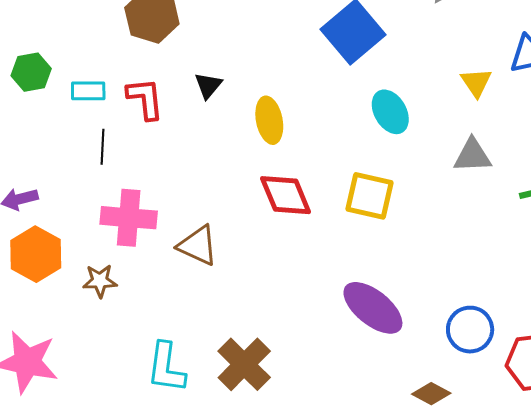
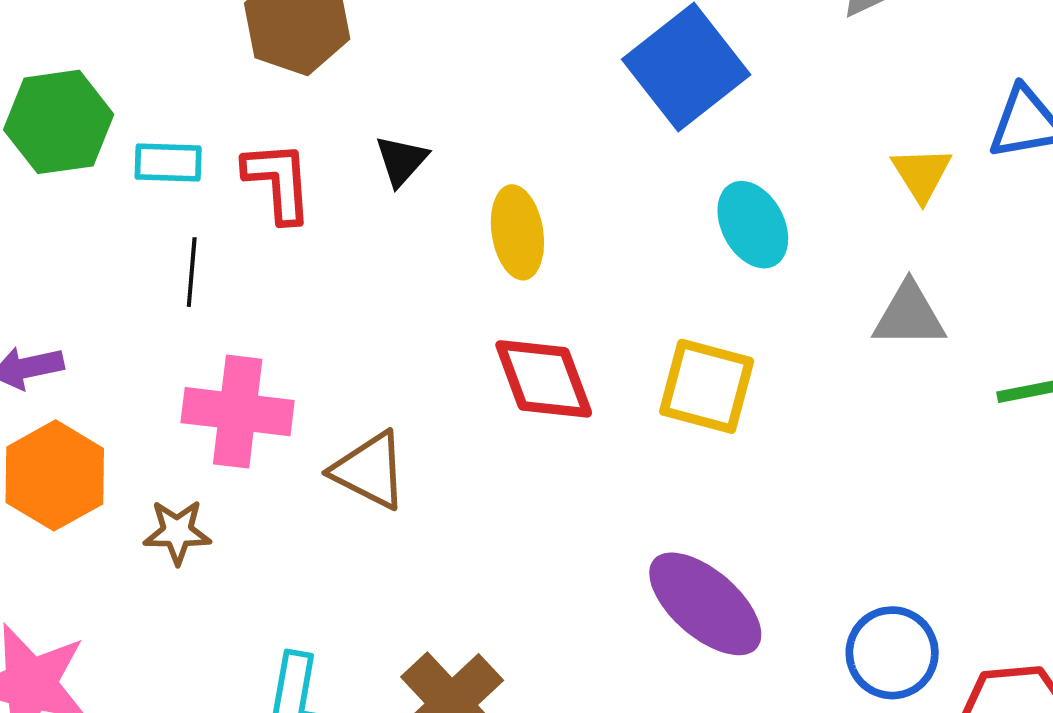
green hexagon: (31, 72) -> (59, 122), size x1.4

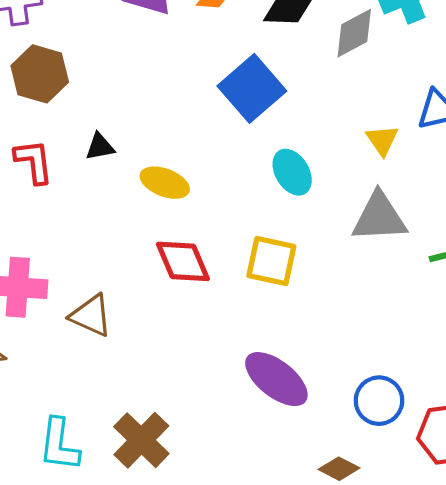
black triangle: (401, 161) -> (100, 147), turned 40
yellow ellipse: (517, 232) -> (165, 183), turned -57
gray triangle: (909, 315) -> (379, 217), size x1.4

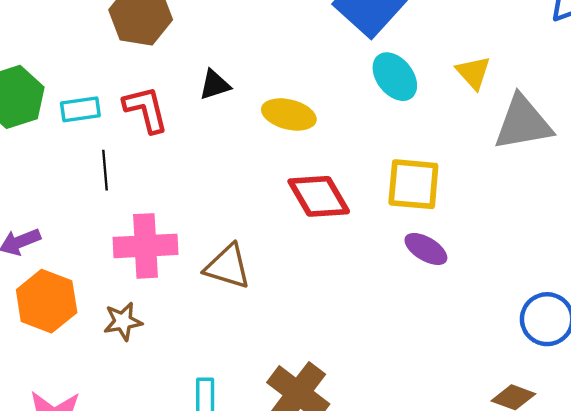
yellow triangle: (382, 140) -> (473, 72), moved
cyan ellipse: (292, 172) -> (395, 77), moved
purple ellipse: (276, 379) -> (426, 249), moved, size x0.6

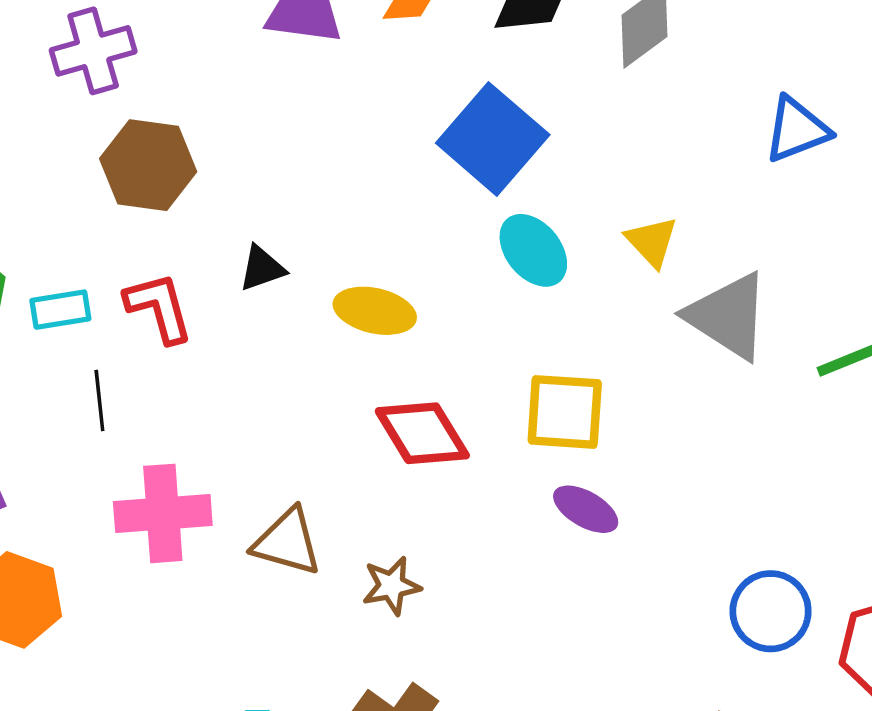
gray triangle: (523, 123) -> (728, 316), turned 44
brown star: (123, 321) -> (392, 586), moved

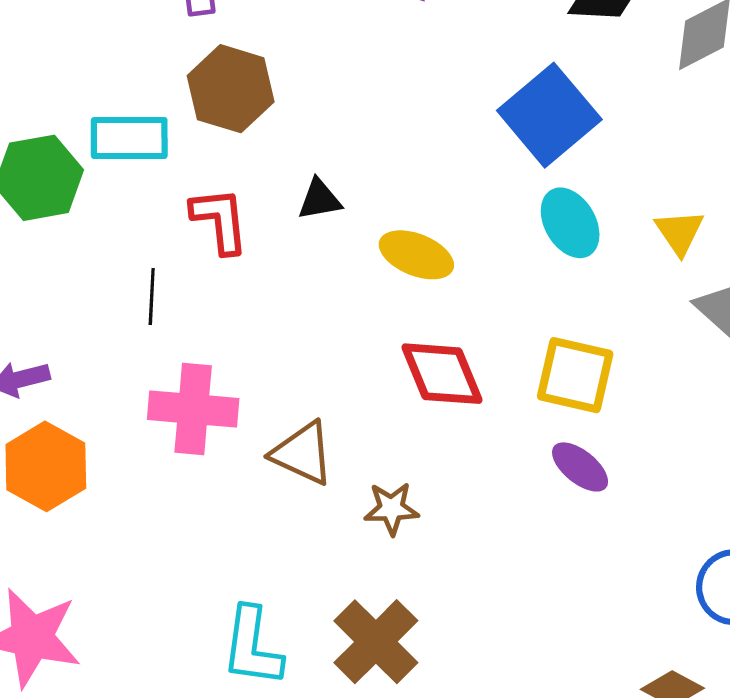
cyan rectangle: (60, 310) -> (129, 138), moved, size x1.4

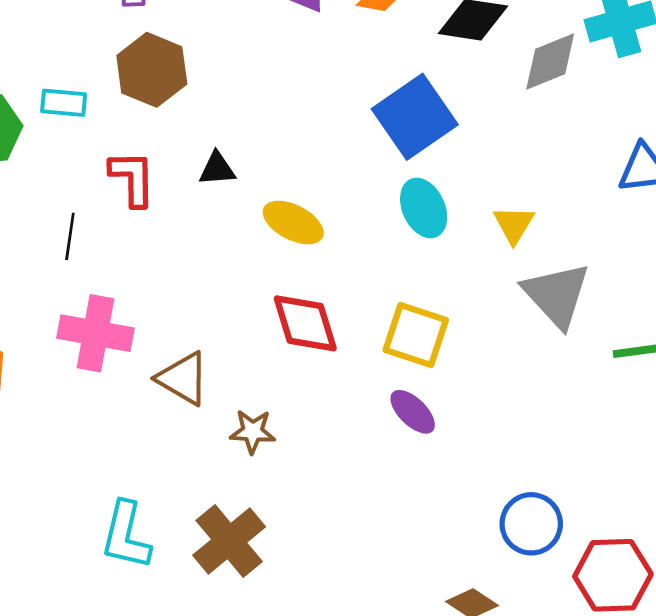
cyan rectangle: (129, 138) -> (64, 103), size x0.7

